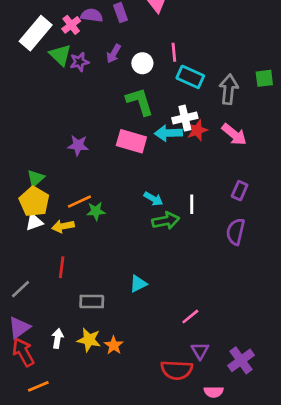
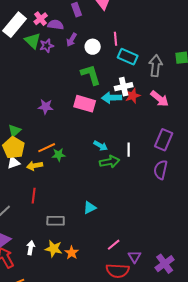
purple semicircle: (92, 15) -> (56, 25), moved
purple rectangle: (240, 191) -> (164, 140), size x1.5
pink line: (190, 317) -> (114, 245), moved

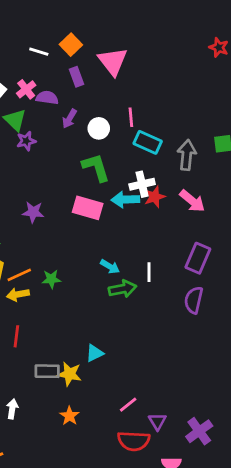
purple star: (47, 46) -> (26, 141), moved
orange line: (47, 148) -> (19, 275), moved
yellow star: (54, 249) -> (69, 374), moved

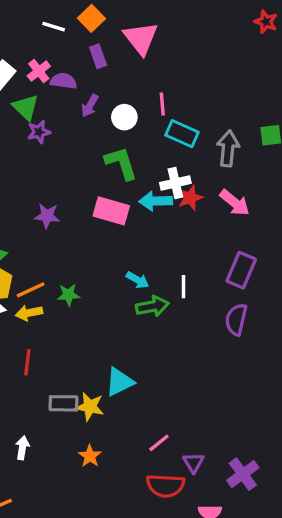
cyan triangle: (95, 353) -> (119, 382), size x1.4

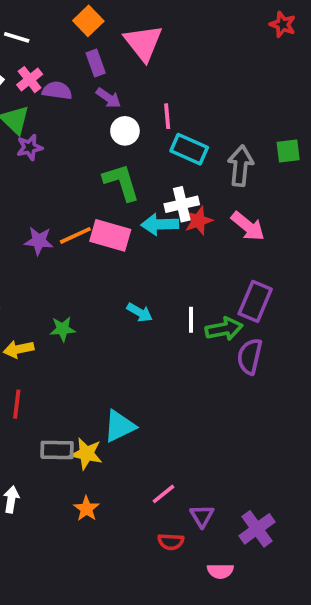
white line: (54, 27) -> (17, 37), moved
purple arrow: (90, 106) -> (108, 98), moved, turned -85
orange line: (31, 290) -> (75, 235), moved
green arrow: (152, 306) -> (224, 329), moved
red semicircle: (165, 486) -> (171, 542), size x0.6

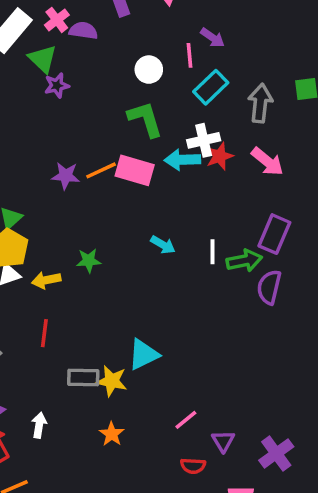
purple arrow: (108, 98) -> (212, 38), moved
cyan rectangle: (189, 149) -> (211, 87), turned -68

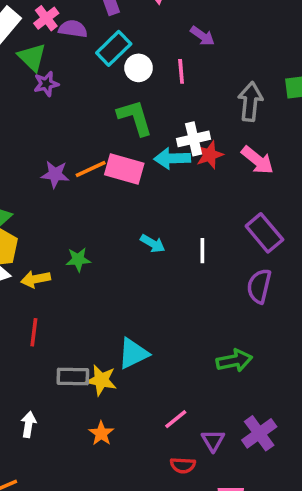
pink line: (189, 55) -> (181, 71), moved
cyan rectangle: (211, 87) -> (114, 48), moved
purple rectangle: (274, 234) -> (264, 233), turned -63
green arrow: (244, 261) -> (234, 361), moved
purple cross: (276, 453) -> (259, 433), moved

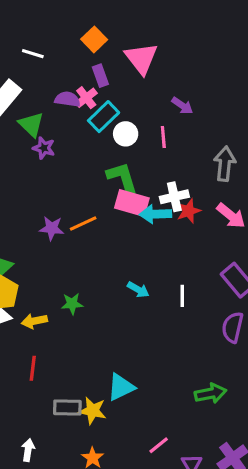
pink cross: (46, 18) -> (86, 98), moved
purple star: (46, 84) -> (44, 148), turned 30
pink rectangle: (124, 169) -> (132, 203), moved

